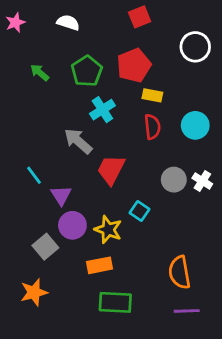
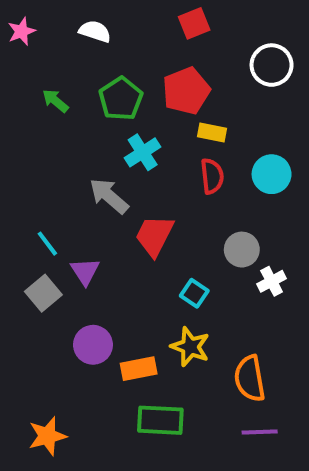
white cross: (202, 181) -> (272, 281), moved, turned 30
purple circle: (72, 225) -> (93, 345), moved
yellow star: (108, 230) -> (190, 347), moved
gray square: (45, 247) -> (43, 293), moved
orange star: (34, 292) -> (47, 436), moved

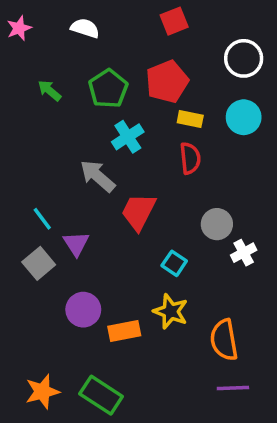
cyan circle: (272, 174) -> (244, 117), moved
green rectangle: (160, 420) -> (101, 395), moved, turned 30

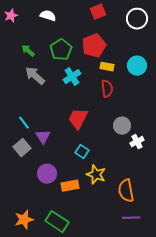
white circle: (244, 58) -> (137, 19), moved
gray arrow: (98, 176) -> (35, 76), moved
cyan square: (174, 263) -> (82, 152), moved

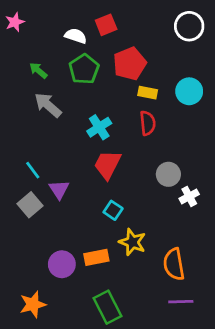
red square: (98, 12) -> (106, 25), moved
white semicircle: (48, 16) -> (76, 36), moved
cyan cross: (72, 77) -> (99, 127), moved
purple circle: (47, 174) -> (62, 264), moved
green rectangle: (57, 222) -> (108, 307), moved, turned 30

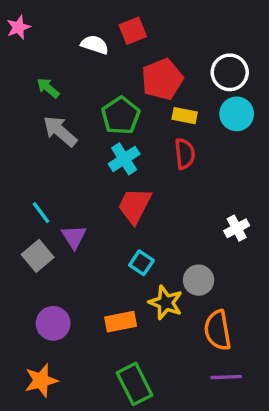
white circle: (189, 26) -> (230, 72), moved
green pentagon: (84, 69) -> (121, 116), moved
gray circle: (168, 174) -> (199, 280), moved
white cross: (189, 196) -> (237, 228), moved
purple circle: (62, 264) -> (53, 323), moved

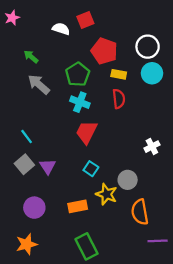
red pentagon: (162, 79) -> (104, 51), turned -30
cyan cross: (124, 159) -> (80, 102), turned -36
purple triangle: (74, 237) -> (48, 166), moved
purple line: (226, 377) -> (158, 241), moved

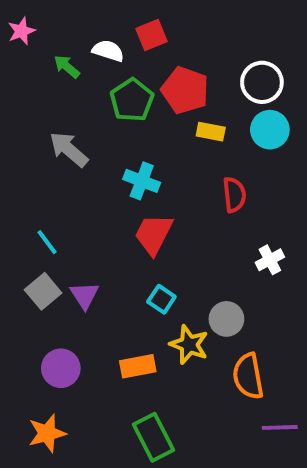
green arrow: (31, 57) -> (67, 67), moved
green pentagon: (78, 74) -> (132, 100), moved
red semicircle: (119, 99) -> (234, 195), moved

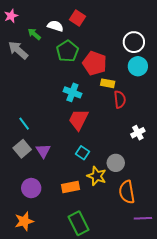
red square: (152, 35) -> (77, 18), turned -35
red pentagon: (185, 90) -> (95, 63), moved
yellow rectangle: (211, 132) -> (108, 83), moved
gray arrow: (69, 149) -> (18, 50), moved

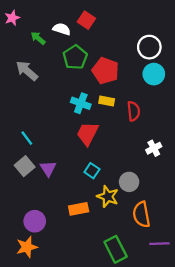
gray arrow: (18, 50) -> (27, 71), moved
yellow rectangle: (108, 83) -> (107, 101), moved
purple circle: (31, 188) -> (35, 221), moved
green rectangle: (78, 223) -> (116, 249), moved

